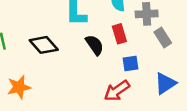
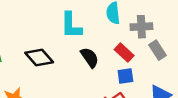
red rectangle: (119, 34) -> (124, 53), moved, turned -30

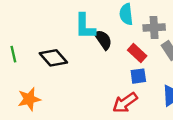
black semicircle: (90, 57) -> (103, 40), moved

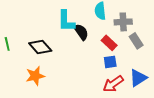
orange star: (29, 99) -> (35, 76), moved
red arrow: (125, 103) -> (113, 84), moved

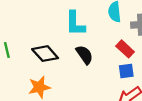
black semicircle: (81, 32) -> (84, 55), moved

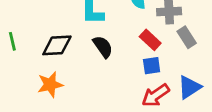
black diamond: (45, 54) -> (57, 45), turned -52

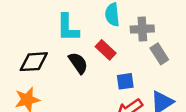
red rectangle: (150, 40) -> (106, 50), moved

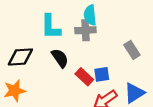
gray cross: (142, 29) -> (85, 30), moved
red rectangle: (106, 50) -> (84, 77), moved

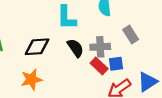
gray cross: (85, 30) -> (100, 47), moved
gray rectangle: (132, 50) -> (131, 34), moved

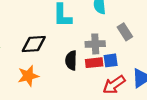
black semicircle: (75, 48) -> (71, 60), moved, turned -144
red rectangle: (99, 66) -> (94, 63), turned -49

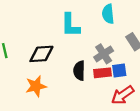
gray cross: (95, 44) -> (104, 54), turned -30

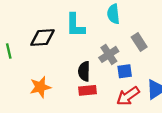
black diamond: (41, 54) -> (43, 38), moved
red rectangle: (103, 73) -> (87, 90), moved

